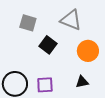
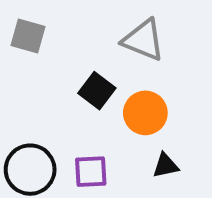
gray square: (28, 23) -> (28, 36), moved
orange circle: (88, 51) -> (145, 113), moved

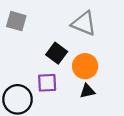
black triangle: (166, 166) -> (87, 91), moved
purple square: (91, 172) -> (47, 83), moved

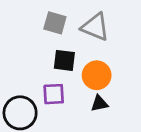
gray square: (16, 21) -> (55, 23), moved
black square: (57, 53) -> (64, 60), turned -30

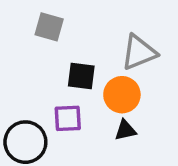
gray square: (55, 23) -> (49, 27), moved
gray triangle: (95, 27) -> (139, 52), moved, turned -44

